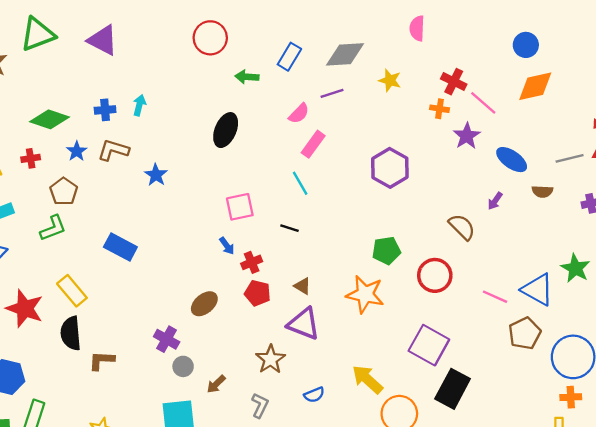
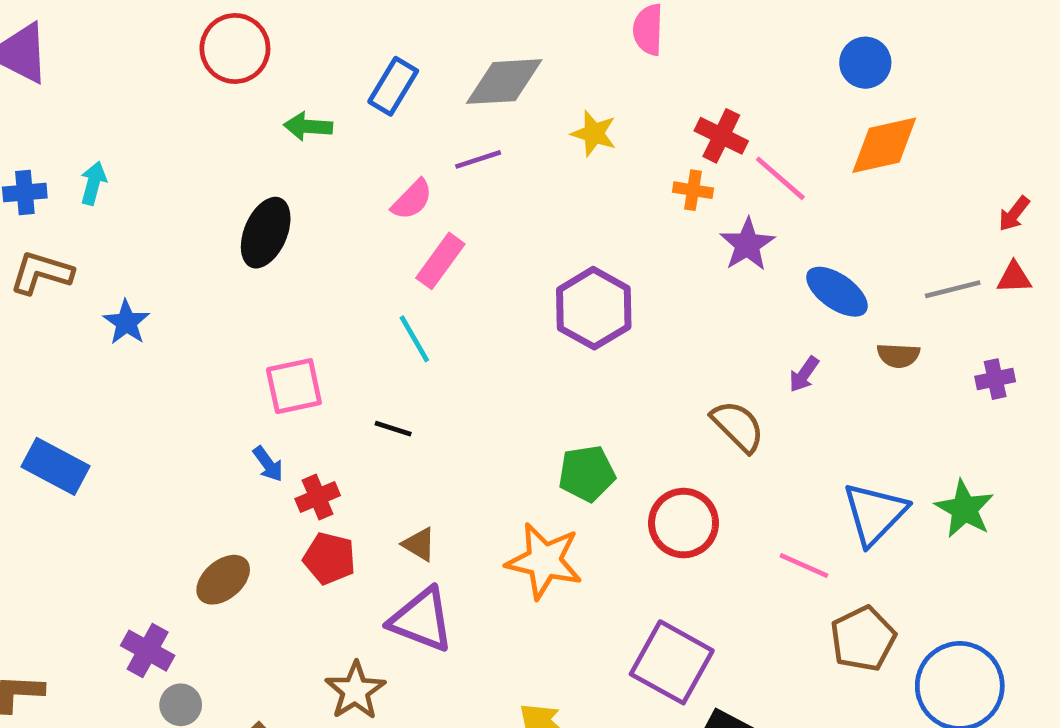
blue triangle: (538, 290) -> (875, 514), moved, turned 45

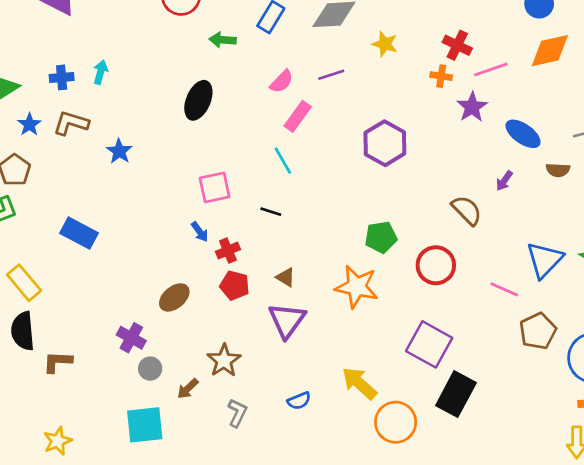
purple line: (478, 159) -> (331, 75), moved
pink line: (780, 178) -> (491, 69), turned -60
purple triangle: (421, 620) -> (287, 320), turned 45
brown star: (355, 691) -> (224, 361), moved

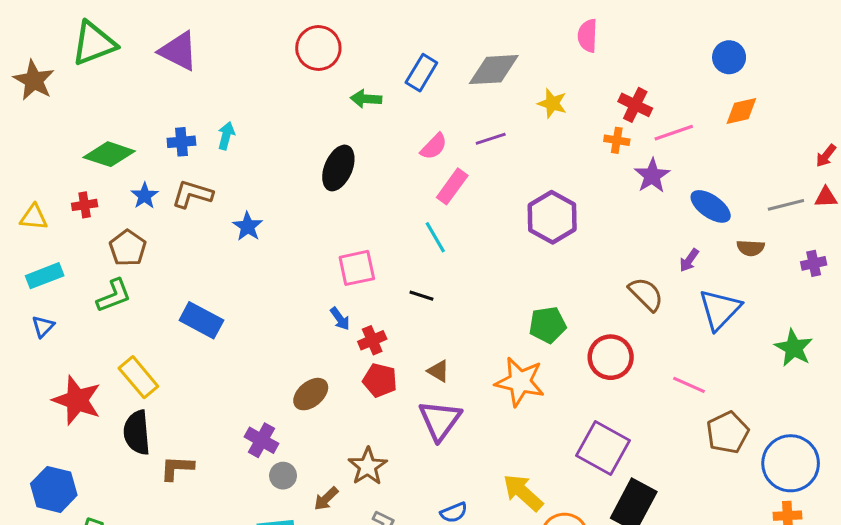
orange diamond: (550, 51) -> (741, 111), size x0.7
blue triangle: (544, 260) -> (720, 309), moved

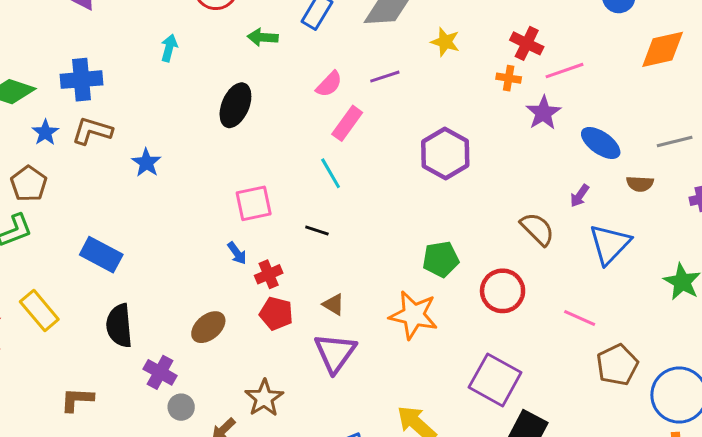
orange diamond: (741, 111) -> (663, 49), moved, size x1.4
cyan arrow: (226, 136) -> (169, 48), moved
blue cross: (181, 142) -> (82, 80), size x1.5
black semicircle: (137, 433) -> (119, 326), moved

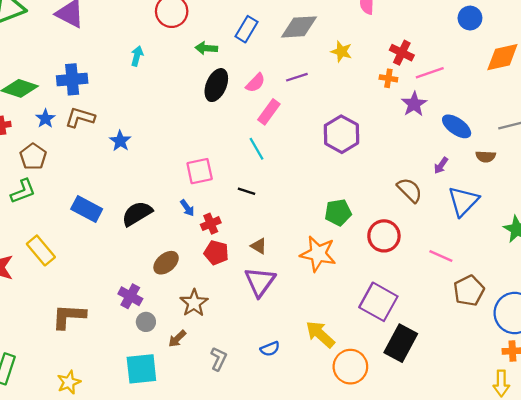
black ellipse: (235, 105) -> (216, 85), moved
black semicircle: (119, 326) -> (137, 214), moved, turned 64
brown star: (264, 398) -> (194, 303), moved
brown L-shape: (77, 400) -> (69, 316), size x1.4

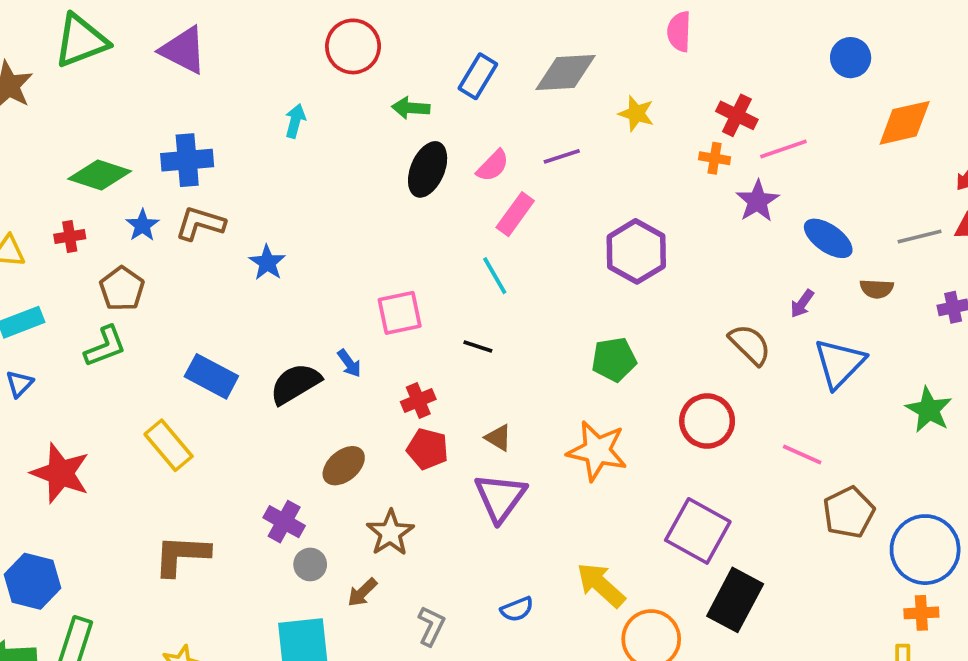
blue arrow: (187, 208) -> (349, 363), moved
green pentagon: (338, 212) -> (614, 359), moved
yellow rectangle: (41, 250) -> (169, 445), moved

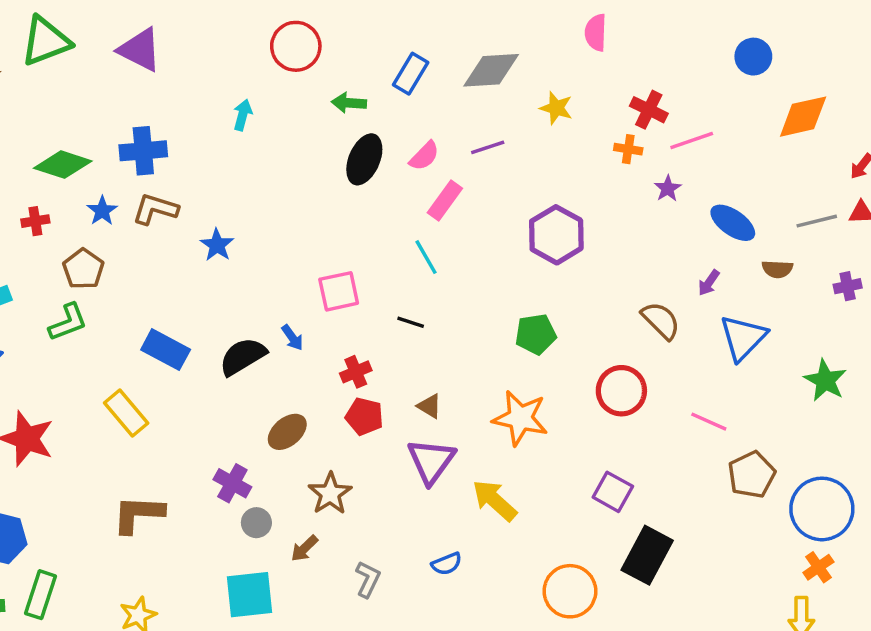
purple star: (757, 201) -> (668, 189), size x0.7
purple square: (698, 531) -> (613, 492), size x0.7
yellow arrow: (601, 585) -> (495, 500), moved
orange cross: (921, 613) -> (818, 567), turned -32

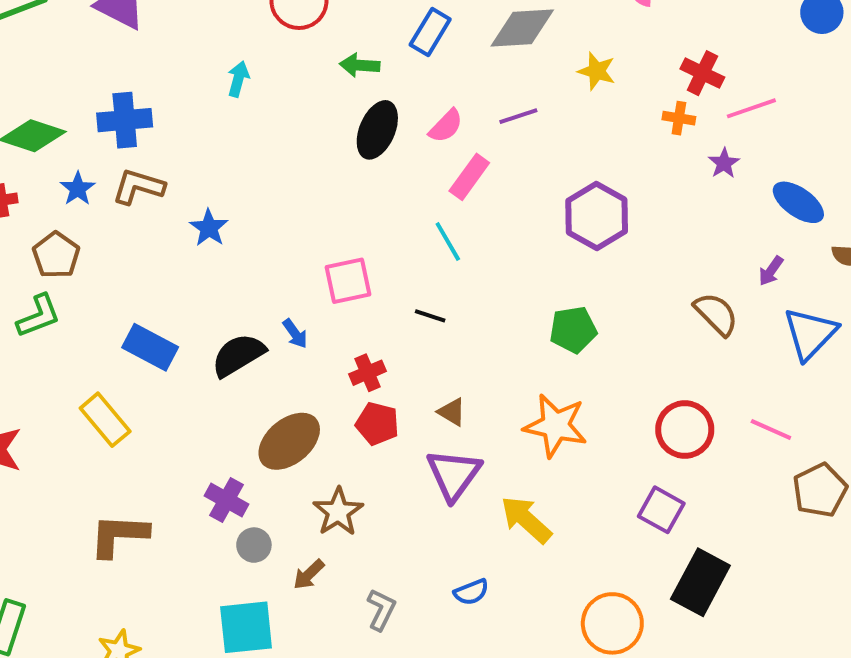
red circle: (621, 391) -> (685, 430), moved
brown ellipse: (287, 432) -> (289, 441), size x1.4

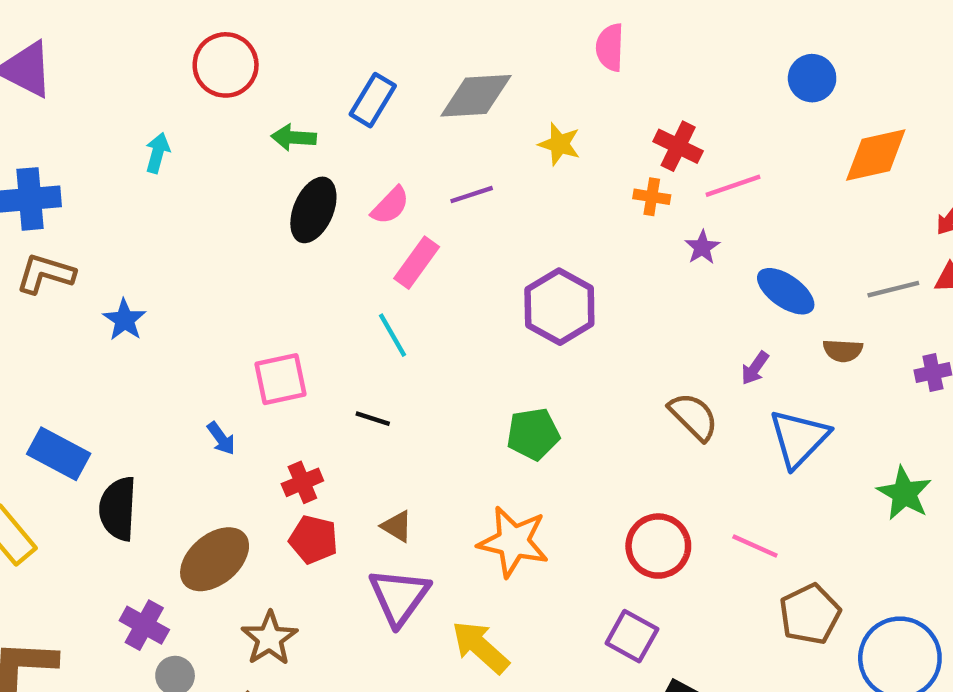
black semicircle: (238, 355) -> (118, 509), moved, turned -56

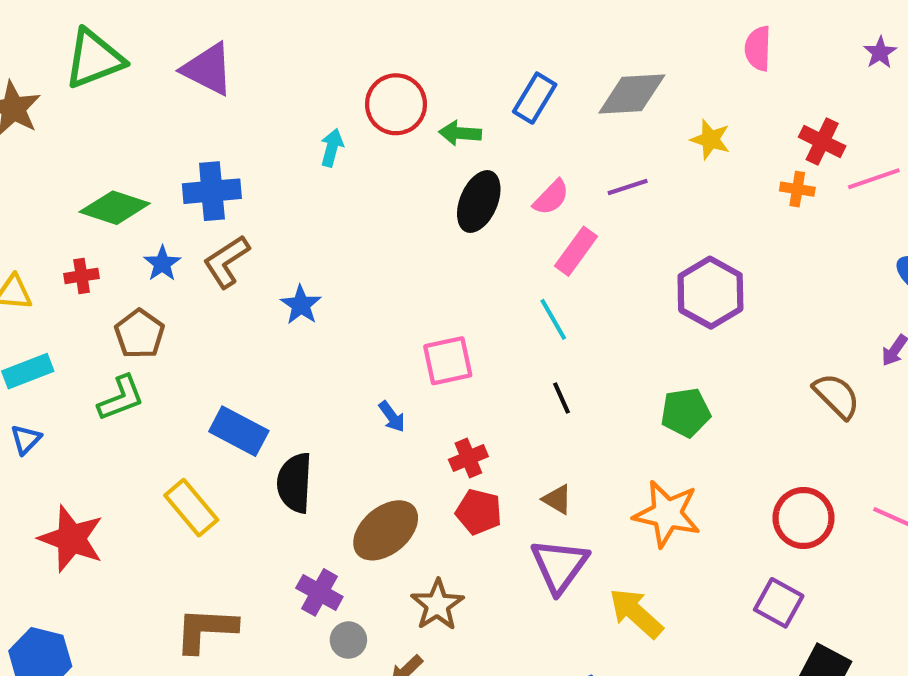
red circle: (226, 65) -> (396, 104), moved
purple star: (702, 247) -> (880, 53), moved
brown L-shape: (45, 274) -> (226, 261), turned -50
black line: (373, 419) -> (561, 398), moved, turned 48

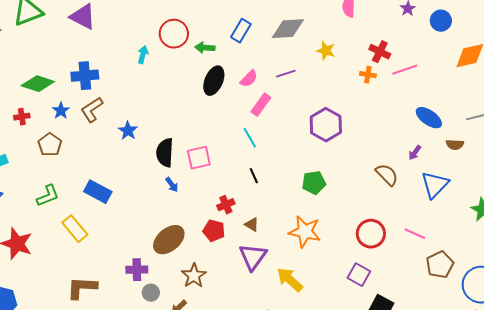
green L-shape: (121, 398) -> (48, 196), moved
red cross: (468, 458) -> (226, 205), moved
black semicircle: (295, 483) -> (165, 153), moved
purple cross: (319, 592) -> (137, 270), turned -30

